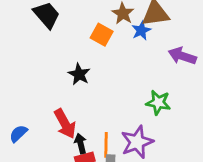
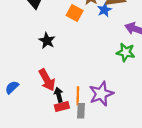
black star: (79, 74) -> (47, 41), moved
green star: (158, 103) -> (126, 52), moved

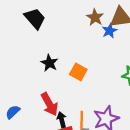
orange square: (75, 13) -> (78, 72), moved

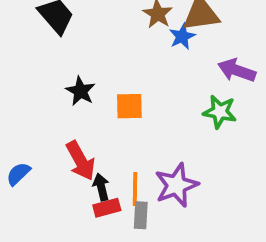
orange square: (78, 72) -> (129, 106), turned -30

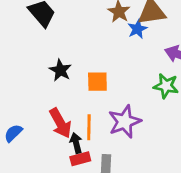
purple star: (176, 185) -> (125, 122), moved
orange line: (135, 189) -> (89, 127), moved

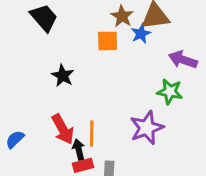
orange square: (97, 82) -> (108, 41), moved
purple star: (125, 122) -> (147, 128), moved

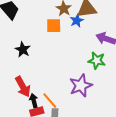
orange line: (92, 134) -> (50, 101), moved, turned -42

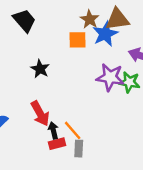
blue star: (77, 21) -> (105, 34), size x1.5
purple star: (81, 86) -> (110, 77), moved, turned 30

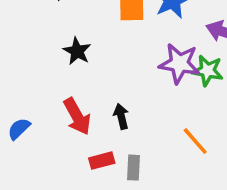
black arrow: (53, 130) -> (121, 116), moved
orange line: (73, 130) -> (195, 141), moved

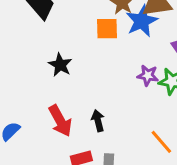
purple star: (179, 64) -> (148, 75), size x0.6

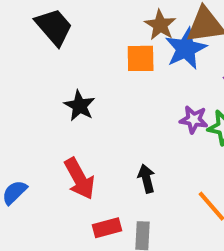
black arrow: (98, 121) -> (146, 179), moved

